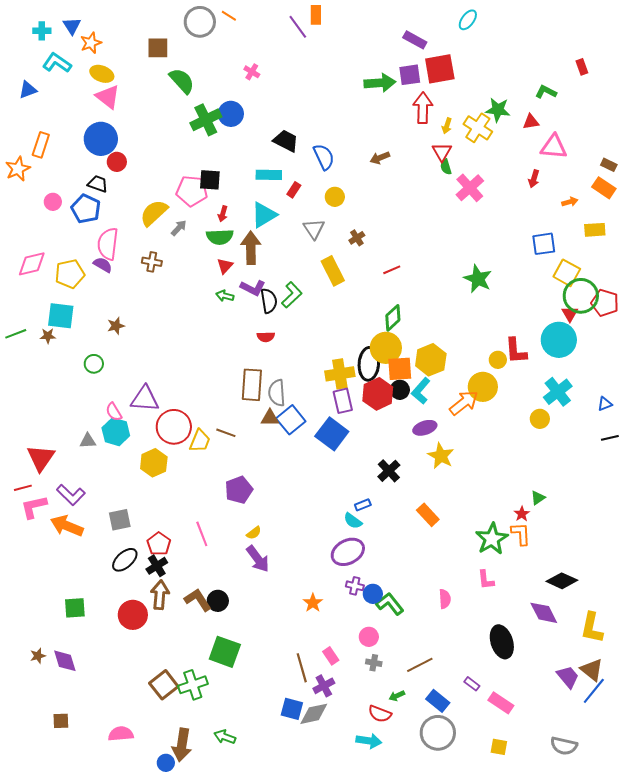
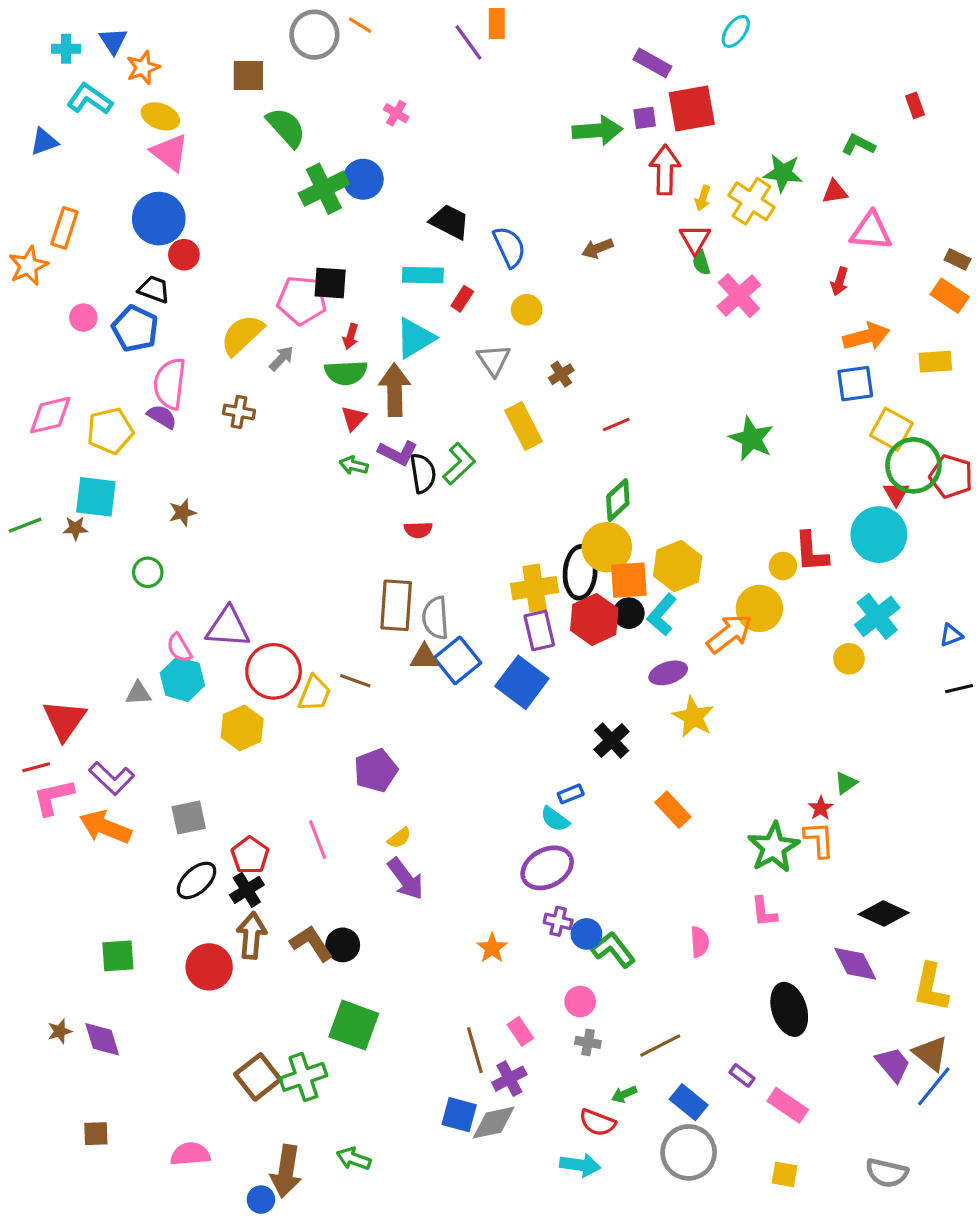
purple square: (410, 75) -> (645, 118), size x0.7
orange arrow: (570, 202) -> (866, 336), moved, size x1.8

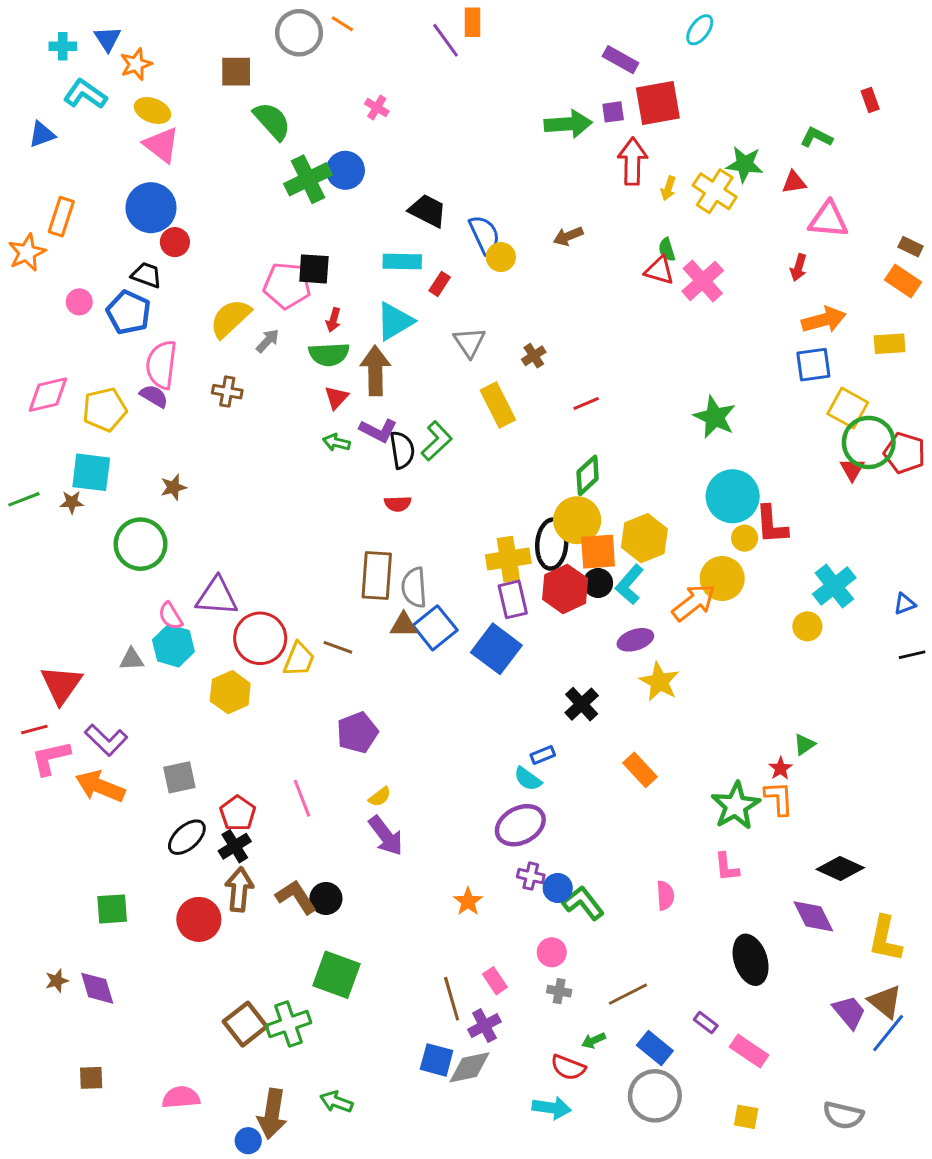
red triangle: (695, 239) -> (659, 270), moved, turned -44
yellow circle: (527, 310) -> (501, 257), moved
cyan circle: (879, 535) -> (733, 496), moved
green circle: (148, 572) -> (141, 544), size x1.8

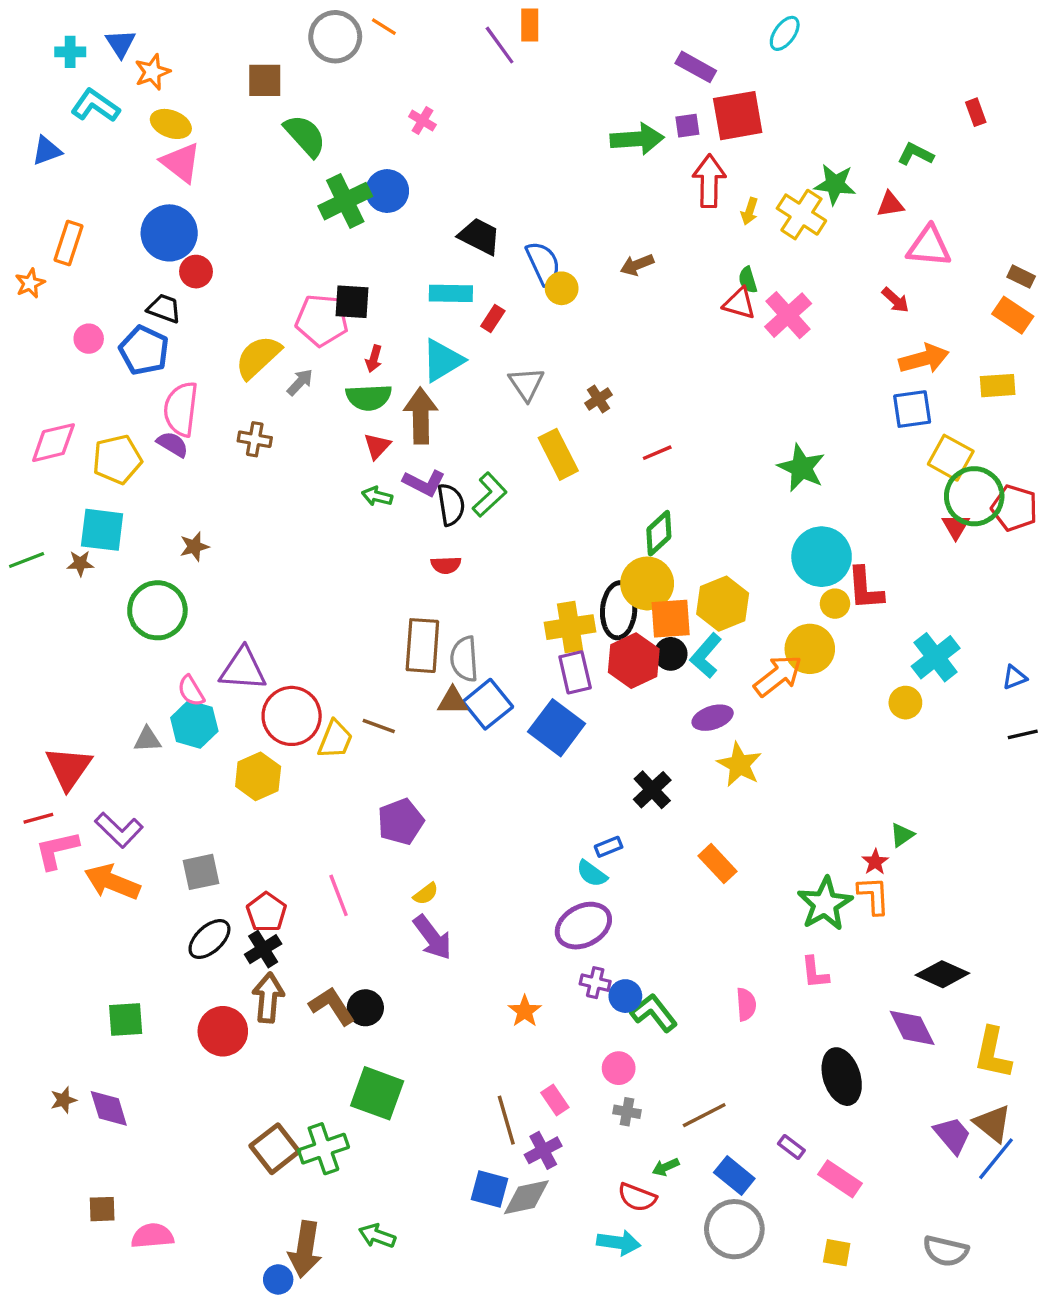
orange star: (27, 253) -> (30, 283), size x0.7
red arrow: (798, 267) -> (895, 300), turned -65
pink semicircle: (181, 1097) -> (152, 1236), moved

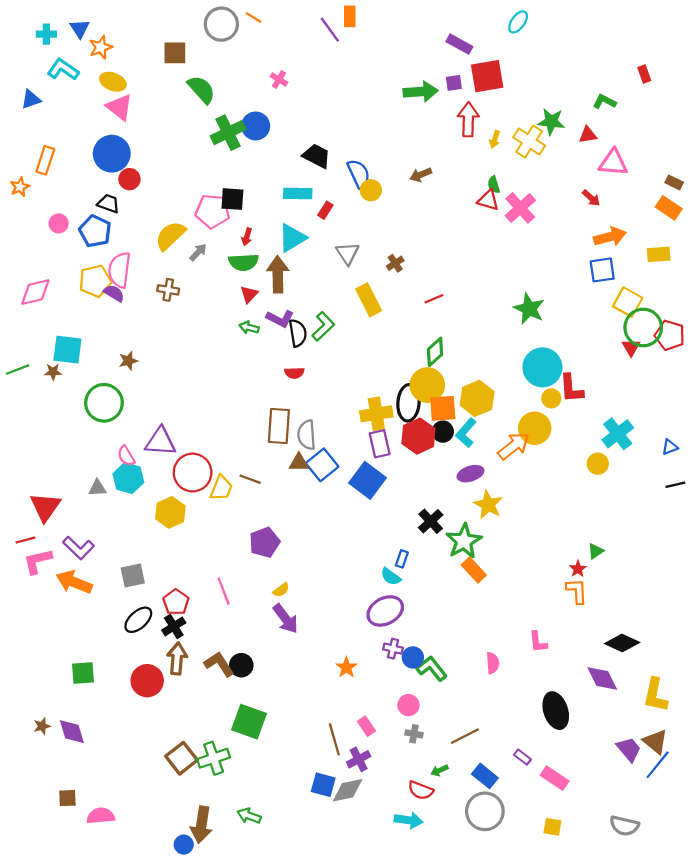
yellow pentagon: (117, 459) -> (95, 281), moved
blue rectangle: (609, 847) -> (402, 559), turned -49
green star: (825, 904) -> (464, 541), moved

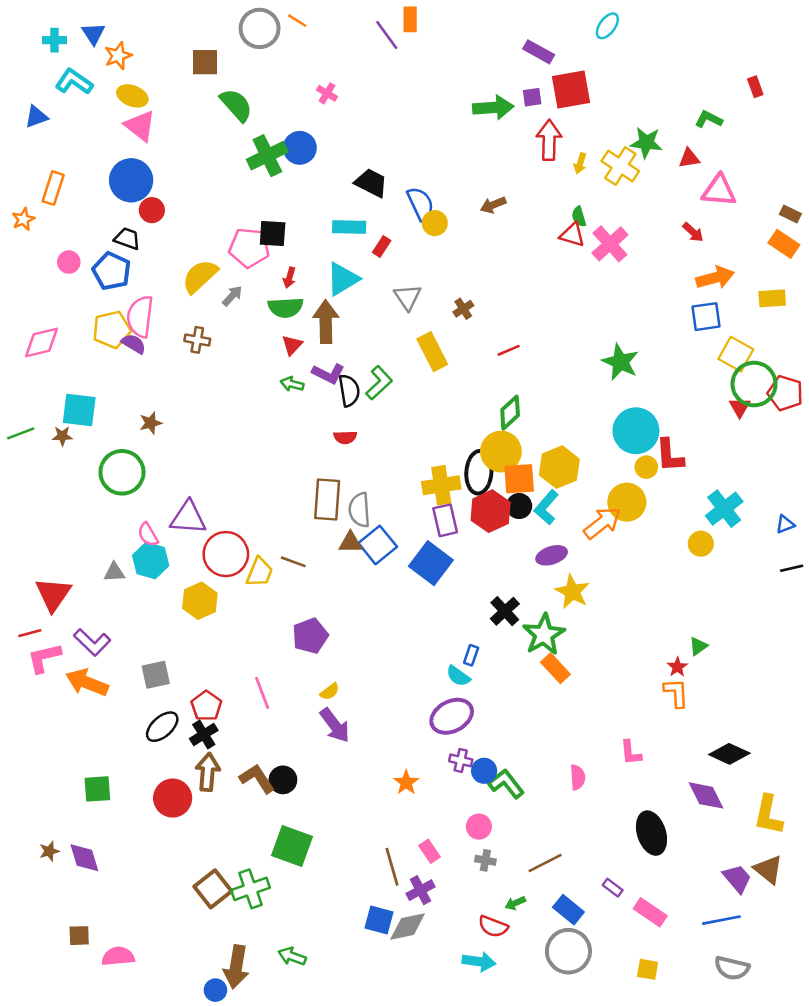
blue line: (658, 765) -> (722, 920), moved, turned 40

